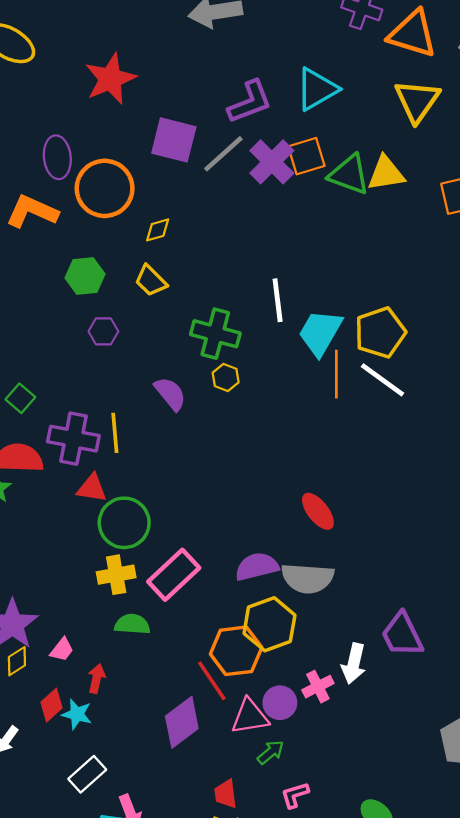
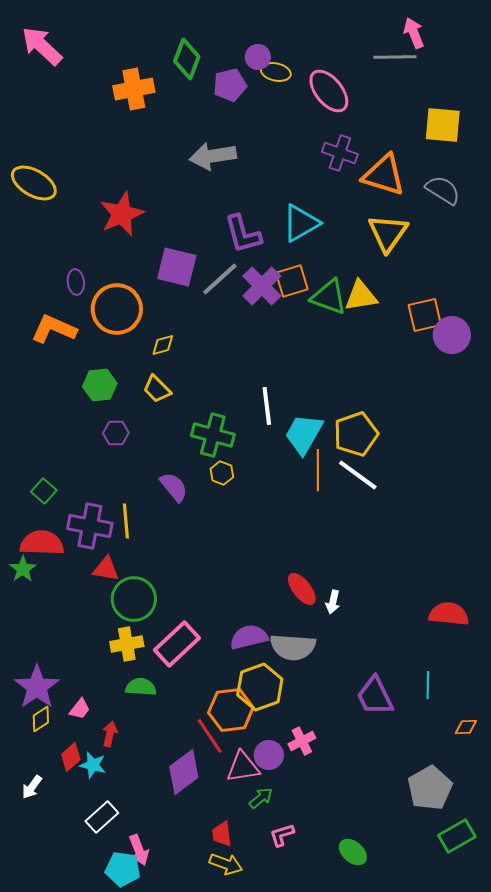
purple L-shape: (250, 102) -> (243, 234), turned 96
purple ellipse: (57, 157) -> (76, 282), size x0.7
white arrow: (354, 663) -> (333, 602), moved, size x0.7

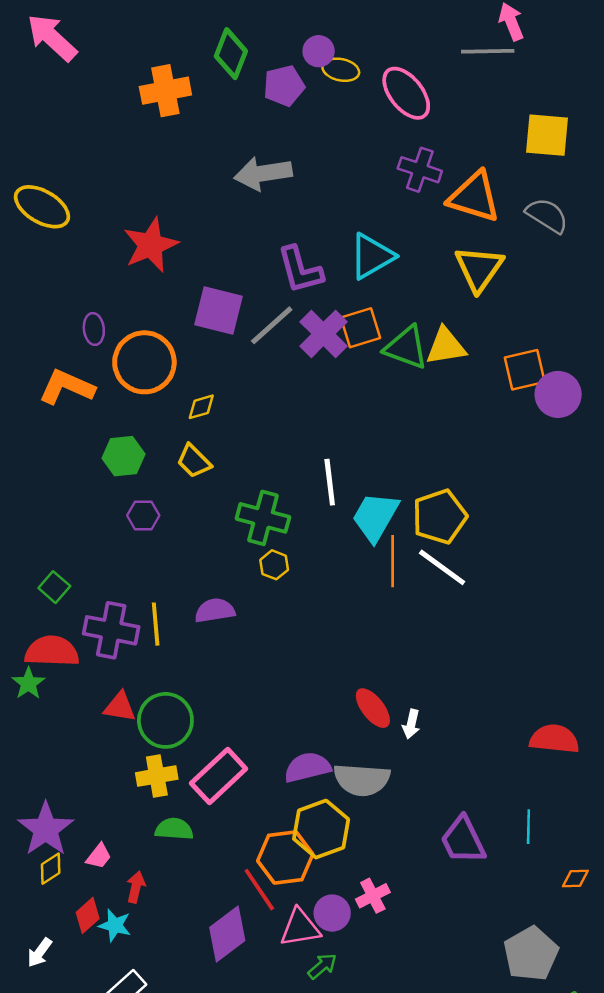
purple semicircle: (174, 487) -> (215, 611), moved, turned -60
red triangle: (106, 569) -> (120, 707), moved

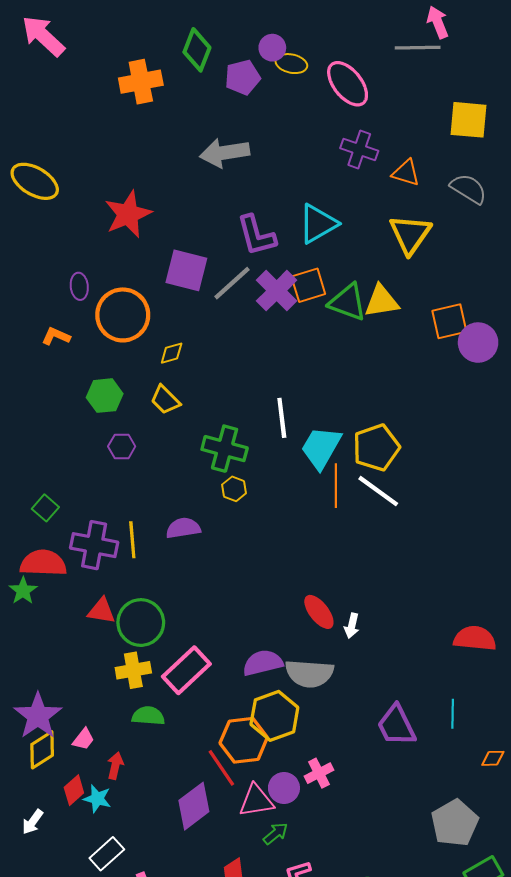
orange triangle: (474, 197) -> (406, 173), size x0.6
orange L-shape: (67, 387) -> (56, 336), size x0.6
yellow diamond: (51, 869) -> (42, 750), size x1.4

